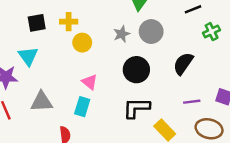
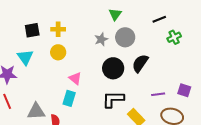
yellow circle: (82, 43) -> (58, 52), moved
black semicircle: (183, 64) -> (140, 63), moved
gray triangle: (42, 102) -> (36, 111), moved

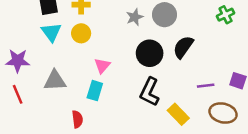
cyan triangle: (25, 57) -> (51, 32), moved
pink triangle: (75, 78) -> (102, 66), turned 32
black L-shape: (113, 99) -> (150, 92), turned -65
gray triangle: (36, 111) -> (55, 81), moved

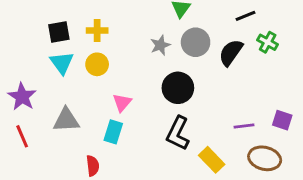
green cross: (226, 15) -> (268, 42), turned -35
black semicircle: (183, 47) -> (231, 53), moved
purple star: (18, 61) -> (22, 97), turned 30

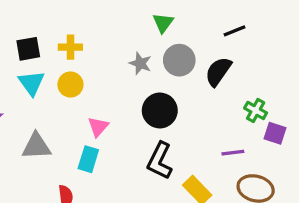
green cross: (268, 42) -> (256, 110), moved
gray star: (160, 45) -> (140, 63), turned -30
purple square: (282, 120) -> (275, 133), moved

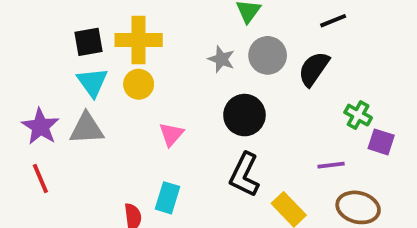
yellow cross: (70, 47) -> (139, 40), size x1.6
gray triangle: (36, 146) -> (87, 129), moved
cyan rectangle: (88, 159) -> (167, 198), moved

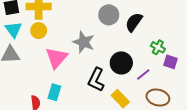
gray star: (221, 59) -> (84, 42), moved, size x1.5
black circle: (244, 115) -> (121, 63), moved
pink triangle: (171, 134) -> (56, 58), size x1.6
purple line: (331, 165) -> (143, 75), turned -32

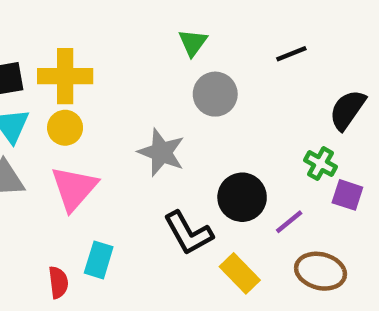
black semicircle: (134, 22) -> (347, 110), moved
pink triangle: (56, 58) -> (74, 188), moved
black L-shape: (96, 80) -> (188, 233), turned -55

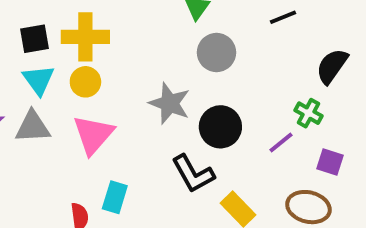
purple square: (347, 195) -> (330, 162), moved
black circle: (242, 197) -> (220, 127), moved
purple line: (289, 222) -> (281, 142), moved

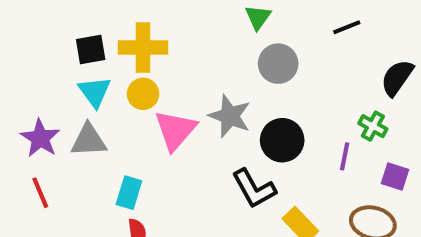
pink triangle: (93, 135) -> (175, 130), moved
purple line: (281, 142) -> (345, 156), turned -40
cyan rectangle: (115, 197) -> (129, 193), moved

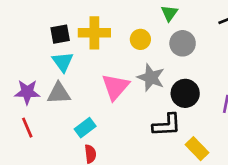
yellow circle: (143, 94) -> (140, 39), moved
purple star: (40, 138) -> (27, 92), turned -30
black L-shape: (254, 189) -> (167, 125), turned -64
cyan rectangle: (129, 193) -> (85, 128), turned 36

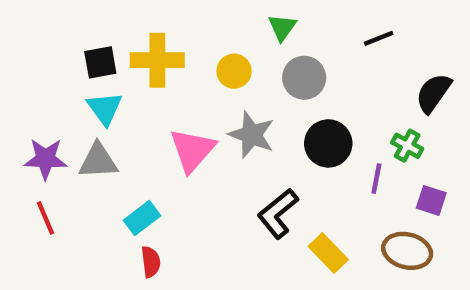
black circle: (185, 93) -> (328, 143), moved
black L-shape: (167, 125) -> (278, 214), turned 144

